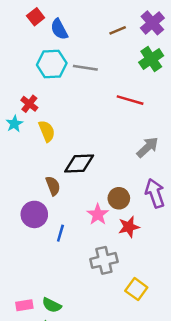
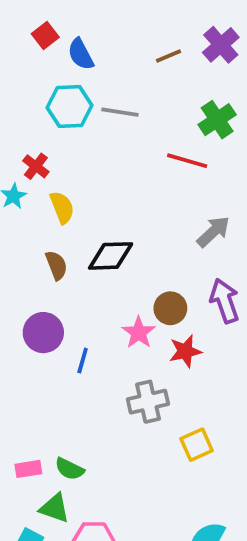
green cross: (151, 59) -> (217, 120), moved
brown semicircle: (53, 186) -> (56, 265), moved
yellow square: (136, 289) -> (197, 445), turned 30

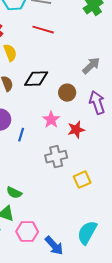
red line: (187, 161) -> (43, 30), moved
brown circle: (170, 308) -> (67, 93), moved

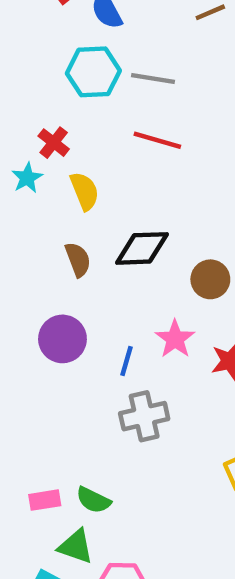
blue line: (21, 135) -> (126, 361), moved
gray cross: (56, 157) -> (144, 416), moved

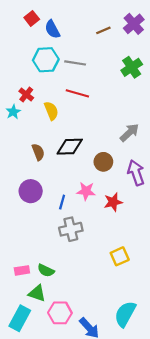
yellow semicircle: (85, 191) -> (51, 111), moved
pink star: (175, 339) -> (86, 191), turned -30

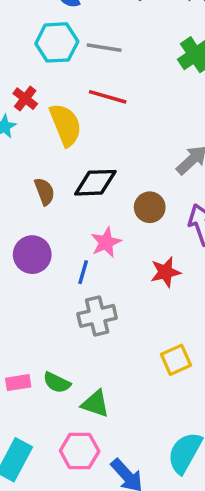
yellow semicircle: (51, 111) -> (66, 125), size x1.4
pink star: (86, 191) -> (106, 242), moved, turned -30
green triangle: (37, 293) -> (95, 404), moved

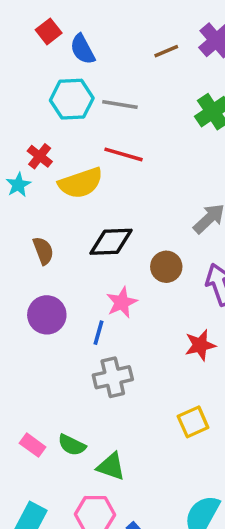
yellow semicircle: (66, 125) -> (81, 183), turned 93
brown semicircle: (44, 191) -> (43, 251), moved
red star: (165, 272) -> (200, 345), moved
pink rectangle: (18, 383) -> (33, 445), turned 45

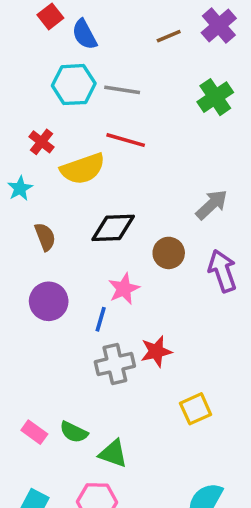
cyan star: (18, 185) -> (20, 188), moved
red star: (200, 345) -> (156, 351), moved

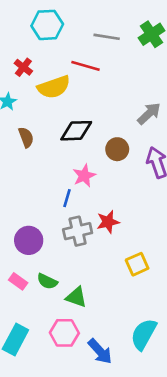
gray line: (122, 90) -> (107, 37), moved
purple circle: (49, 301) -> (29, 240), moved

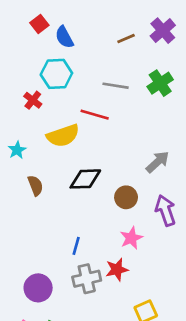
red cross: (23, 67) -> (33, 100), moved
pink star: (84, 176) -> (131, 238), moved

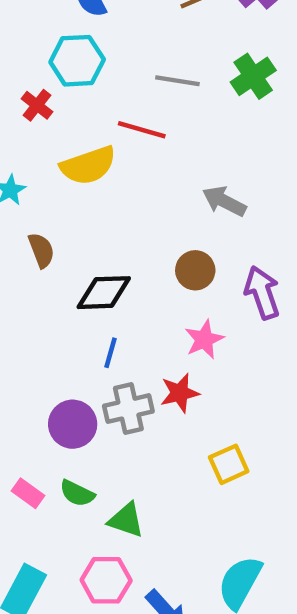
gray arrow: (158, 162) -> (224, 201), moved, turned -110
black diamond: (85, 179) -> (104, 293), moved
purple circle: (38, 288) -> (73, 424), moved

